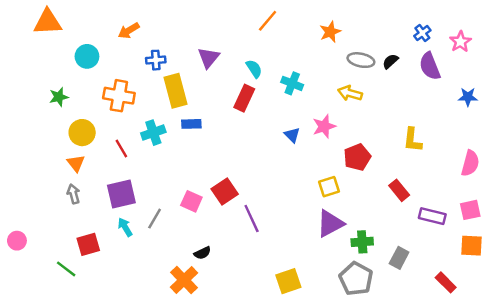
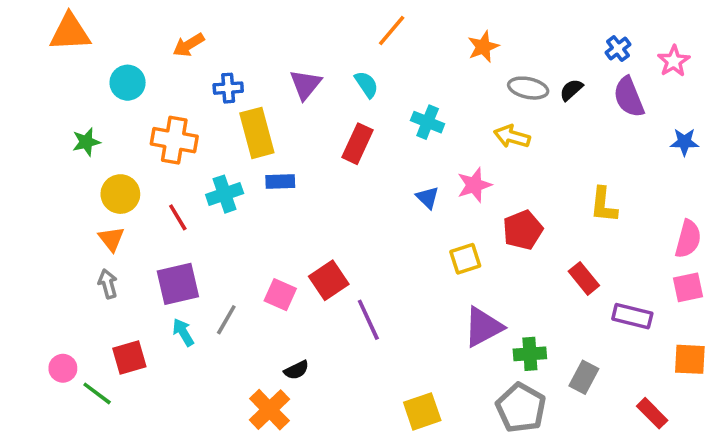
cyan semicircle: (254, 69) -> (366, 84), moved
yellow square: (329, 187) -> (465, 259), moved
pink square: (470, 210) -> (688, 287), moved
pink circle: (17, 241) -> (63, 368), moved

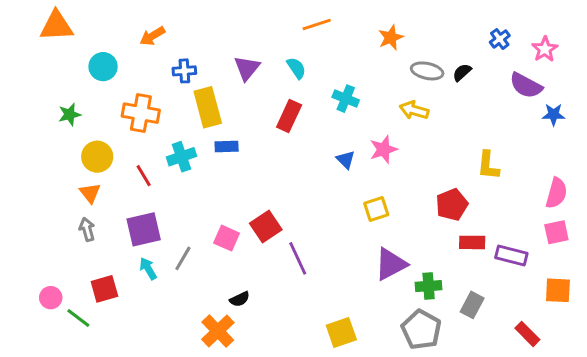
orange line: (392, 31) -> (317, 24), turned 32
purple semicircle: (629, 97) -> (526, 85), moved, turned -40
red pentagon: (523, 230) -> (452, 205), moved
red rectangle: (584, 278) -> (472, 242), moved, turned -50

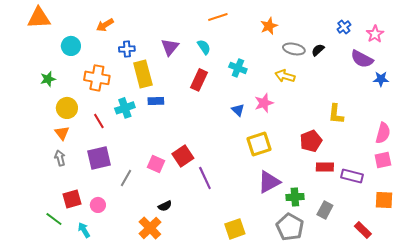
yellow square: (376, 209) -> (259, 144), size x1.4
cyan arrow: (148, 269) -> (84, 230), moved
pink circle: (51, 298) -> (98, 205), moved

